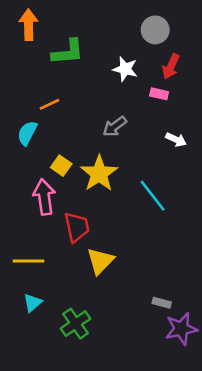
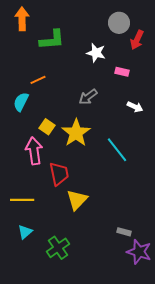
red arrow: (171, 66) -> (137, 40), moved
purple star: (181, 329) -> (139, 252), turned 30

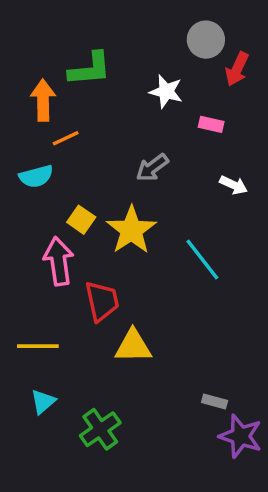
orange arrow: (22, 19) -> (43, 100), moved
cyan semicircle: (21, 102) -> (36, 176), turned -132
yellow triangle: (77, 200) -> (133, 346), turned 45

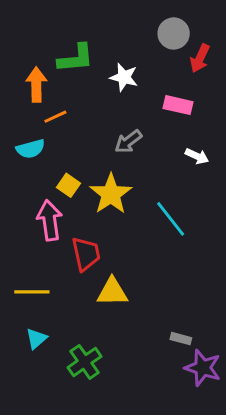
white star: (166, 92) -> (124, 77), moved
pink rectangle: (211, 124) -> (178, 105), size x1.4

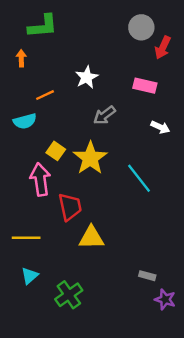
green L-shape: (76, 58) -> (43, 26), moved
white star: (124, 77) -> (87, 77), moved, turned 30
orange arrow: (36, 85) -> (21, 58), moved, size x0.6
purple star: (203, 368) -> (165, 299), size x0.7

